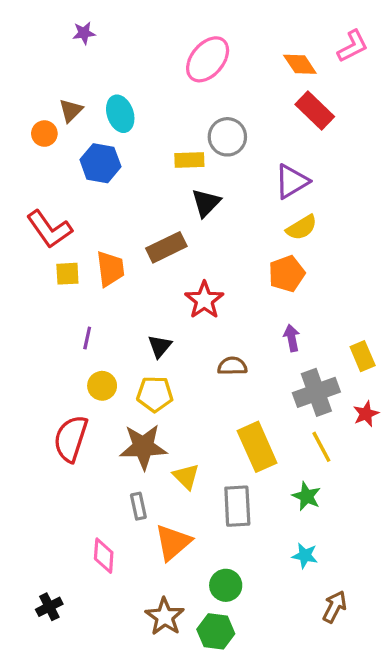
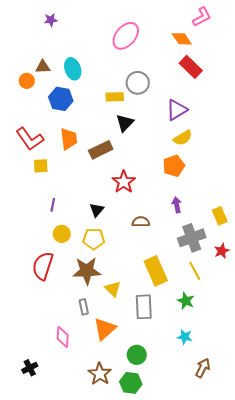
pink L-shape: (353, 46) -> (202, 17), moved
brown triangle: (71, 110) -> (43, 67), turned 42
orange trapezoid: (110, 269) -> (69, 139), moved

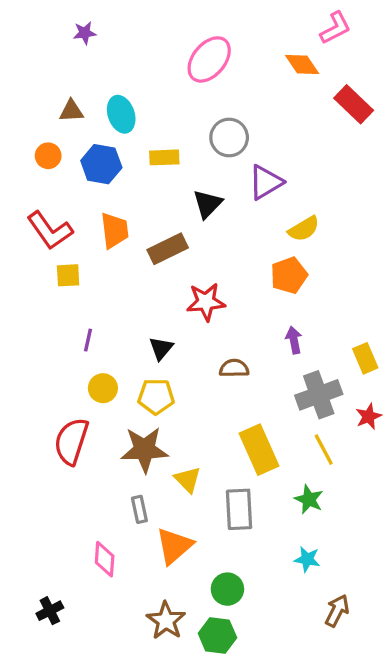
red rectangle: (191, 67) -> (354, 104), moved
orange circle: (27, 81) -> (48, 156), moved
yellow rectangle: (115, 97) -> (164, 157), moved
purple triangle: (177, 110) -> (266, 182), moved
red star: (124, 182) -> (206, 302), turned 30

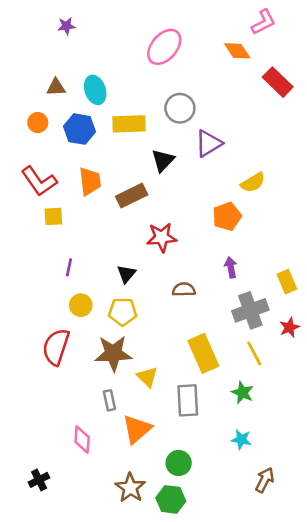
yellow rectangle: (164, 157) -> (129, 124), size x1.4
yellow semicircle: (304, 229) -> (253, 183), moved

